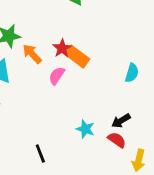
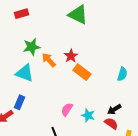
orange rectangle: (77, 57) -> (82, 72), moved
pink semicircle: (57, 76) -> (67, 109), moved

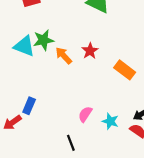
orange rectangle: (82, 72) -> (125, 70), moved
cyan triangle: (25, 73) -> (24, 46), moved

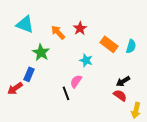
green star: (43, 40) -> (41, 52), moved, turned -30
cyan star: (110, 121) -> (86, 60), moved
black line: (71, 143) -> (66, 93), moved

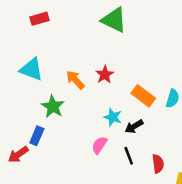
black arrow: (123, 81) -> (134, 126), moved
black line: (66, 93) -> (129, 156), moved
red semicircle: (120, 95) -> (158, 164), turned 48

